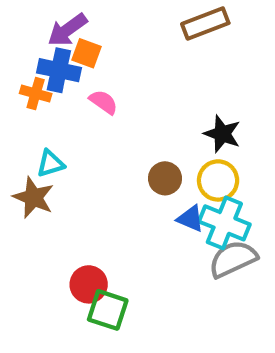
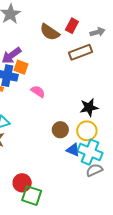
pink semicircle: (103, 102) -> (38, 92), moved
black star: (222, 134) -> (89, 107), turned -30
gray semicircle: (233, 259) -> (94, 170), size x0.7

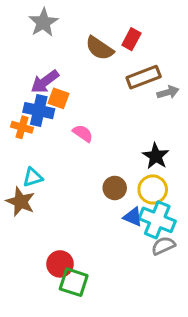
gray arrow: (97, 32) -> (168, 92), moved
black star: (89, 107) -> (156, 156), turned -30

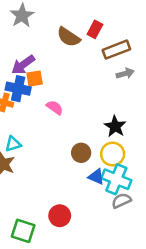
brown rectangle: (144, 77) -> (116, 50), moved
orange square: (58, 98) -> (35, 79), turned -30
red circle: (60, 264) -> (60, 216), moved
green square: (74, 282) -> (23, 231), moved

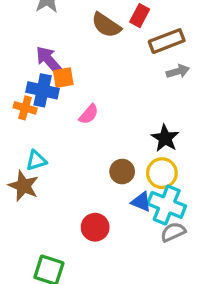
purple arrow: (23, 65) -> (49, 60), turned 85
pink semicircle: (55, 107) -> (89, 114), turned 96
red circle: (60, 216) -> (95, 227), moved

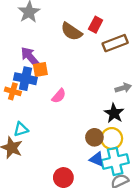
gray arrow: (178, 71) -> (123, 88), moved
brown circle: (122, 172) -> (94, 137), moved
cyan cross: (167, 205) -> (115, 161), turned -35

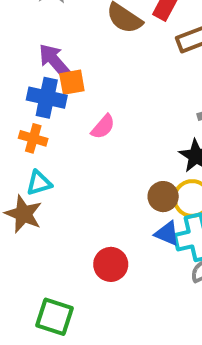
orange cross: (13, 91) -> (33, 138), moved

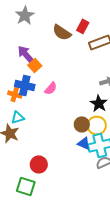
orange square: (72, 82) -> (35, 65), turned -32
blue cross: (47, 98) -> (25, 85), moved
red circle: (111, 264) -> (39, 164), moved

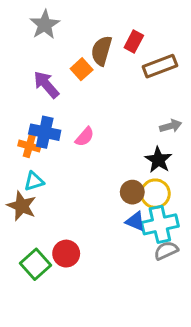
brown semicircle: (62, 32) -> (102, 51), turned 72
orange square: (35, 65) -> (82, 69), moved
green square: (26, 186) -> (35, 264), moved, turned 30

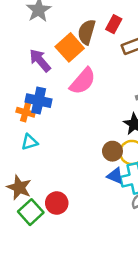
orange square: (82, 69) -> (70, 47), size x1.5
pink semicircle: (85, 137) -> (83, 81), moved, size x1.6
brown star: (22, 206) -> (19, 187), moved

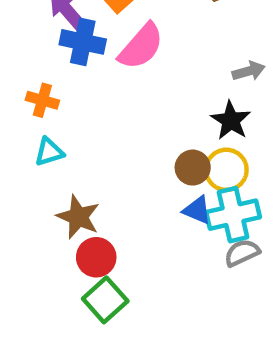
blue cross: (39, 101) -> (83, 42), moved
brown star: (19, 187) -> (78, 217), moved
green square: (31, 212) -> (105, 300), moved

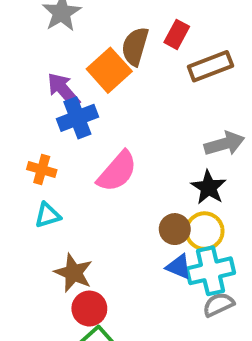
blue cross: (83, 42) -> (77, 118), turned -33
pink semicircle: (141, 46) -> (117, 171), moved
gray arrow: (249, 71) -> (224, 144), size x1.4

